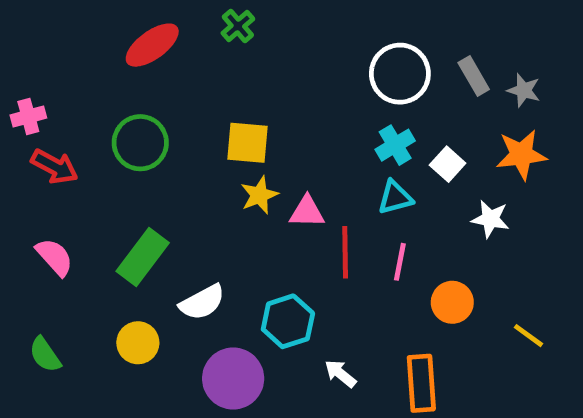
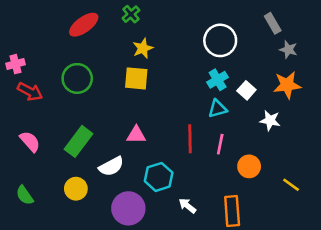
gray rectangle: (474, 76) -> (273, 23), moved
yellow star: (259, 195) -> (143, 48), moved
pink triangle: (307, 212) -> (136, 135), moved

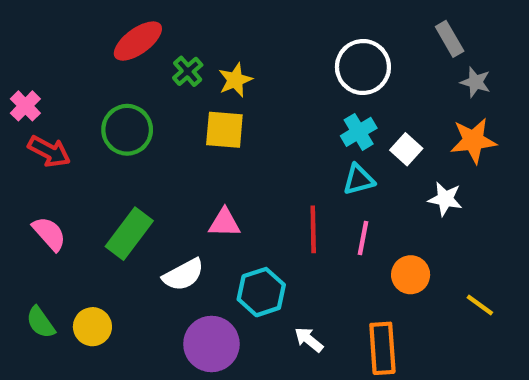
green cross: (131, 14) -> (188, 71), moved
pink cross: (15, 64) -> (25, 106), turned -30
yellow circle: (76, 189) -> (92, 327), moved

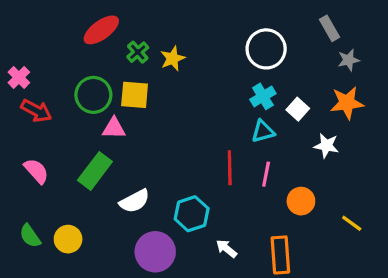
gray star: (475, 82) -> (349, 60), turned -30
yellow square: (224, 130) -> (135, 95), moved
pink triangle: (224, 223) -> (114, 128), moved

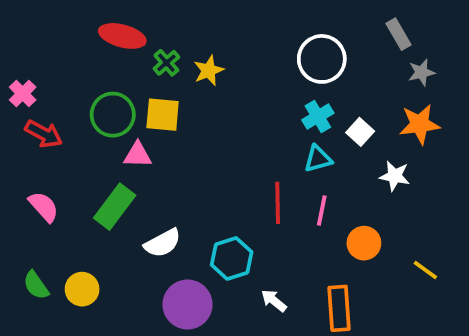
red ellipse: (101, 30) -> (122, 36), turned 51

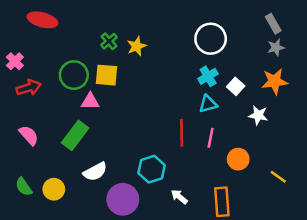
gray rectangle: (398, 34) -> (273, 24), moved
red ellipse: (122, 36) -> (42, 20), moved
red arrow: (44, 134) -> (29, 88), turned -45
white semicircle: (163, 243) -> (95, 172), moved

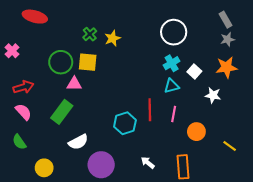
red arrow: (29, 88) -> (23, 87), moved
cyan hexagon: (152, 169) -> (125, 123), moved
green semicircle: (24, 187) -> (19, 142), moved
yellow circle: (54, 189) -> (44, 168), moved

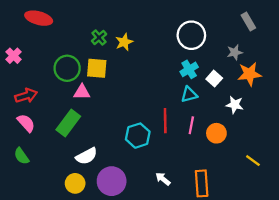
gray star: (228, 39) -> (235, 52), moved
orange circle: (196, 132) -> (216, 133), moved
yellow circle: (44, 168) -> (75, 183), moved

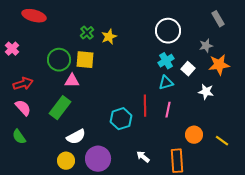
orange circle: (216, 133) -> (194, 135), moved

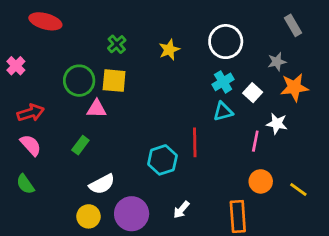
yellow star: (109, 37) -> (169, 50), moved
green rectangle: (60, 108) -> (80, 145), size x0.6
pink line: (168, 110) -> (255, 141), moved
white arrow: (143, 157) -> (181, 210), moved, turned -88

